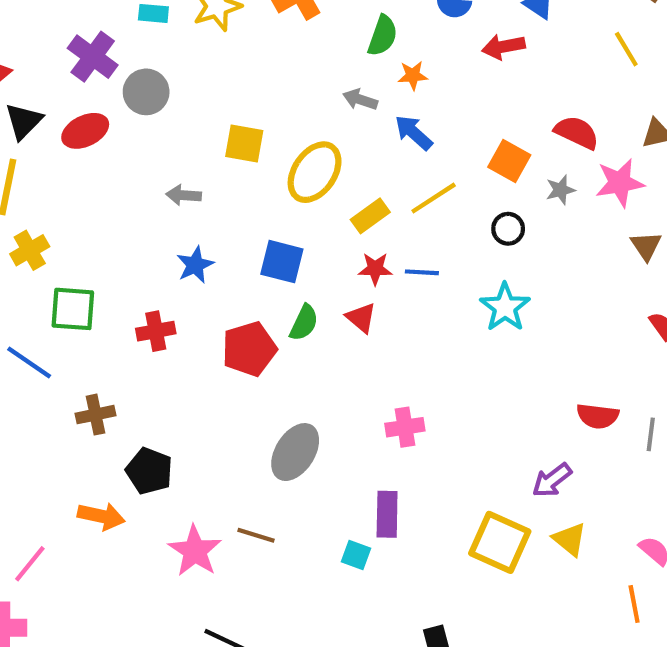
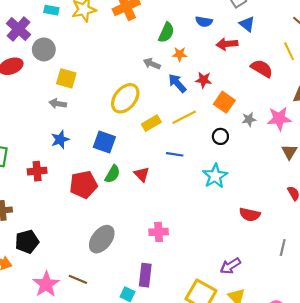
red semicircle: (577, 132) -> (262, 68), moved
yellow square: (244, 143) -> (66, 78), moved
red star: (375, 269) -> (203, 80), moved
red semicircle: (598, 416) -> (250, 215), moved
black pentagon: (149, 471) -> (27, 242), turned 30

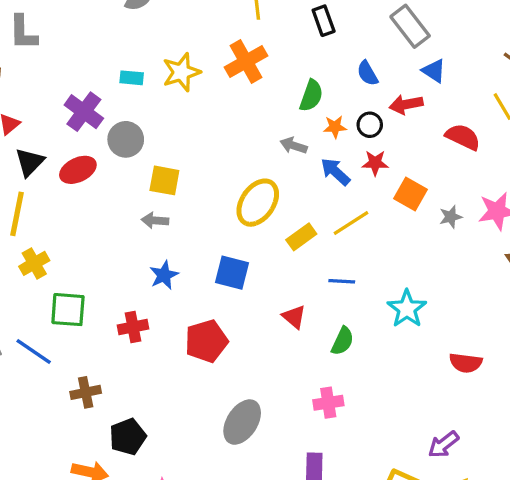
blue semicircle: (204, 22) -> (367, 73), turned 56
black circle: (220, 136) -> (370, 125), moved
green semicircle: (112, 174) -> (342, 341), moved

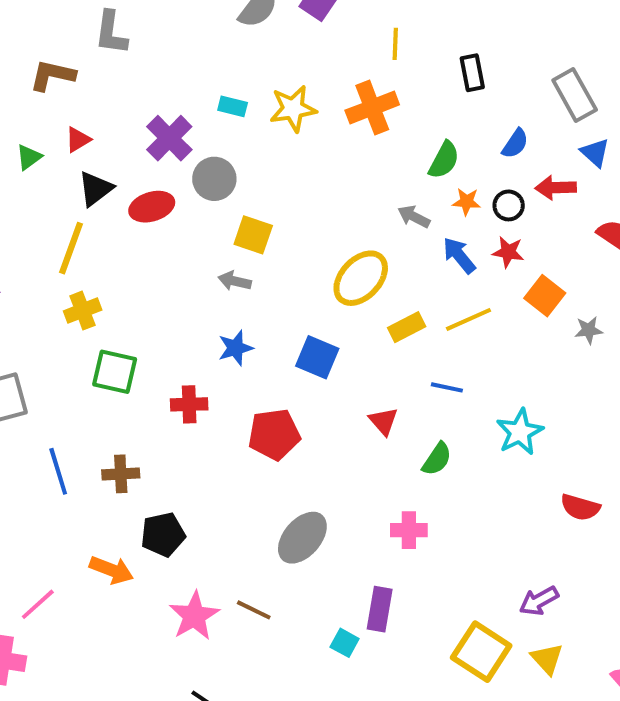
blue semicircle: (367, 73) -> (515, 144), turned -125
blue line: (34, 351) -> (58, 471), moved, turned 30

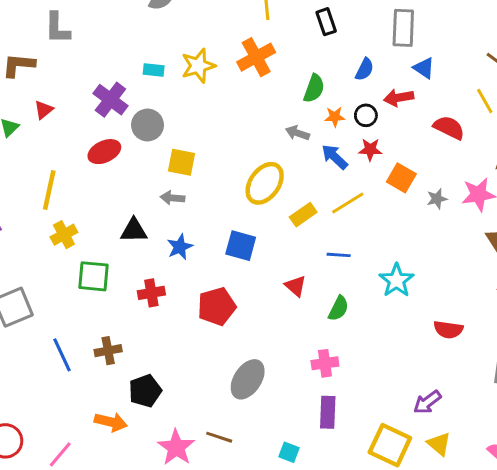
gray rectangle: (575, 95) -> (403, 28), turned 39
black triangle: (95, 189) -> (134, 230), moved, turned 44
purple rectangle: (380, 609) -> (328, 412), moved

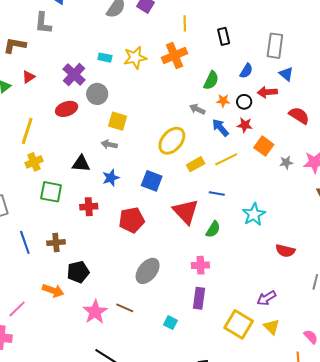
red triangle: (295, 286) -> (186, 211), size x1.8

